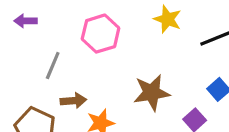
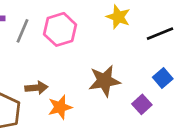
gray line: (53, 66) -> (23, 31), moved

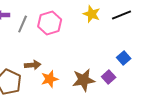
black line: (160, 34) -> (122, 15), moved
brown star: (104, 81) -> (84, 80), moved

